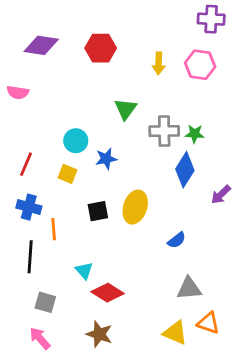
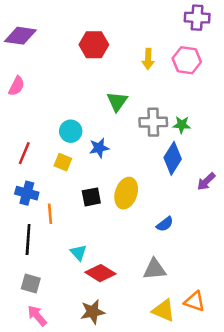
purple diamond: (41, 45) -> (20, 36), moved
pink semicircle: (18, 92) -> (16, 86), turned -72
gray triangle: (189, 289) -> (155, 269), moved
gray square: (45, 302) -> (31, 283), moved
brown star: (99, 334) -> (93, 312), turned -30

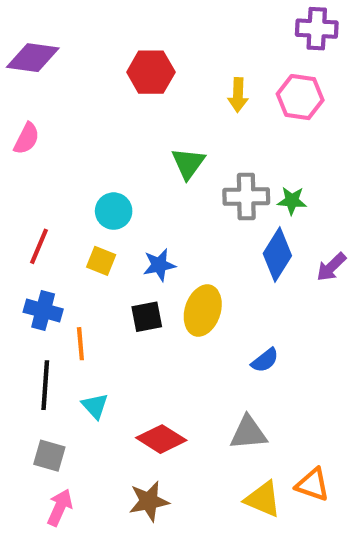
blue star: (99, 148) -> (159, 265), moved
purple arrow: (206, 181) -> (331, 267), moved
cyan triangle: (78, 252) -> (95, 406), moved
pink arrow: (37, 316) -> (60, 507), turned 65

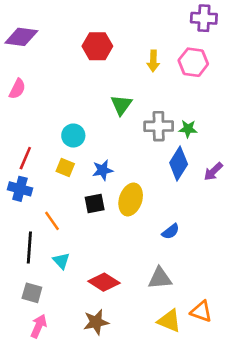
blue cross: (43, 311) -> (20, 189), moved
orange line: (80, 344) -> (52, 221), turned -30

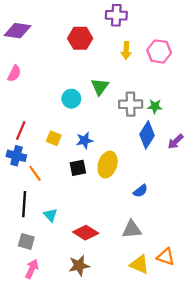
purple cross: (204, 18) -> (116, 15), moved
cyan circle: (73, 136) -> (71, 99), moved
orange line: (52, 221) -> (35, 173), moved

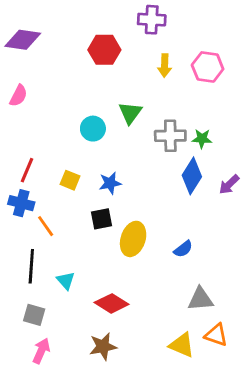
yellow ellipse: (108, 165) -> (133, 239), moved
gray triangle: (132, 229) -> (200, 299), moved

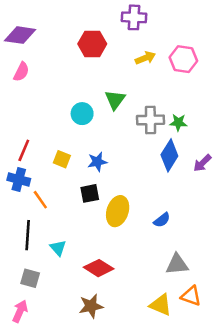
yellow arrow: (165, 66) -> (145, 58), turned -114
pink semicircle: (18, 96) -> (21, 72), moved
pink arrow: (41, 351) -> (20, 311), moved

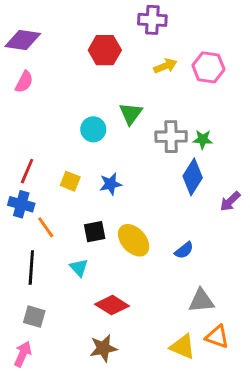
purple arrow: (202, 163) -> (230, 201), moved
black square: (90, 193) -> (95, 232), moved
yellow ellipse: (118, 211) -> (134, 240), turned -60
cyan triangle: (58, 248) -> (79, 268), moved

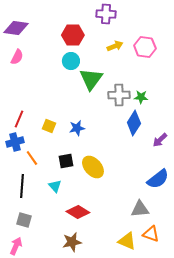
green triangle: (131, 113) -> (91, 79), size x1.4
cyan circle: (93, 129) -> (71, 61), moved
blue cross: (21, 204) -> (15, 142), turned -30
blue semicircle: (184, 250) -> (158, 179), moved, size x1.6

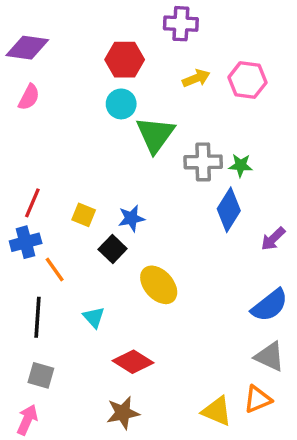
black square: (66, 161) -> (113, 249), moved, turned -35
gray triangle: (140, 209) -> (270, 357), moved, turned 30
orange triangle: (151, 234) -> (258, 399), turned -42

